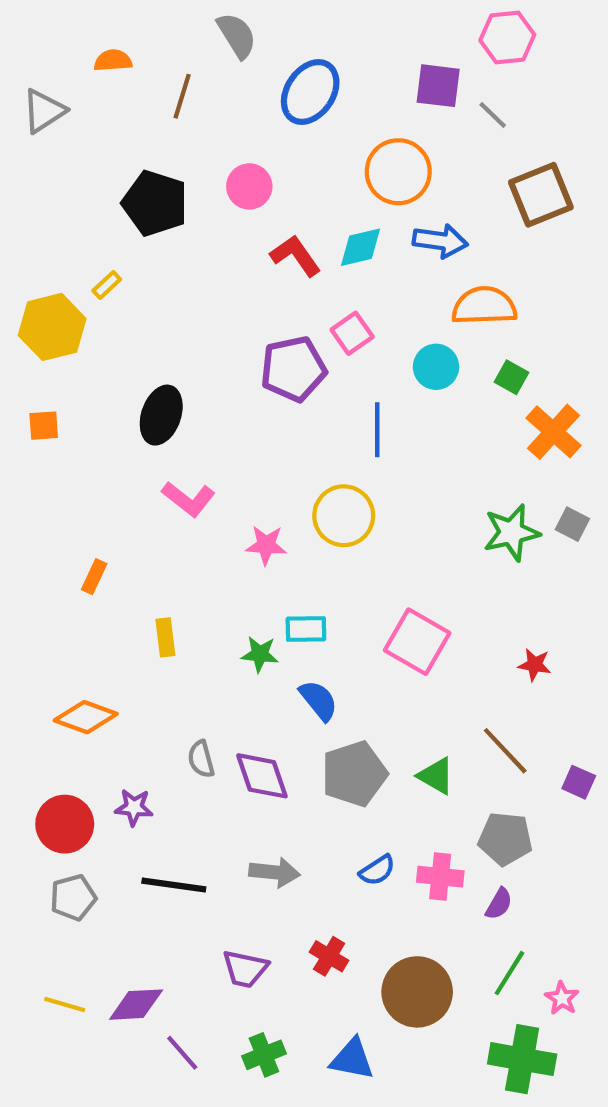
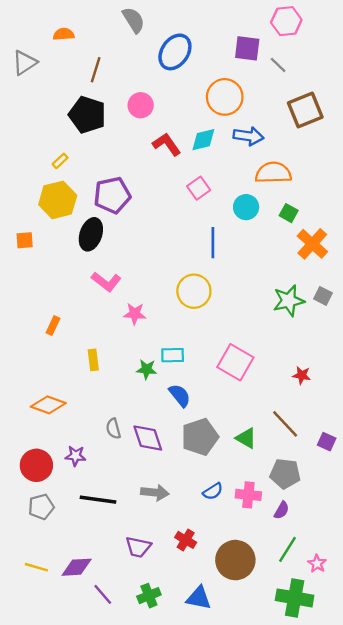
brown line: (182, 96) -> (96, 70), moved
yellow hexagon: (52, 327) -> (58, 200), moved
purple pentagon: (293, 369) -> (112, 195), moved
pink star: (266, 545) -> (135, 314), moved

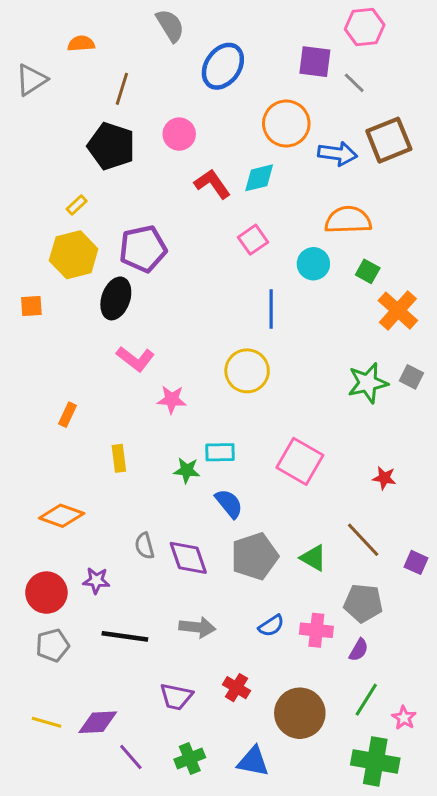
blue arrow: (248, 136) -> (338, 154), moved

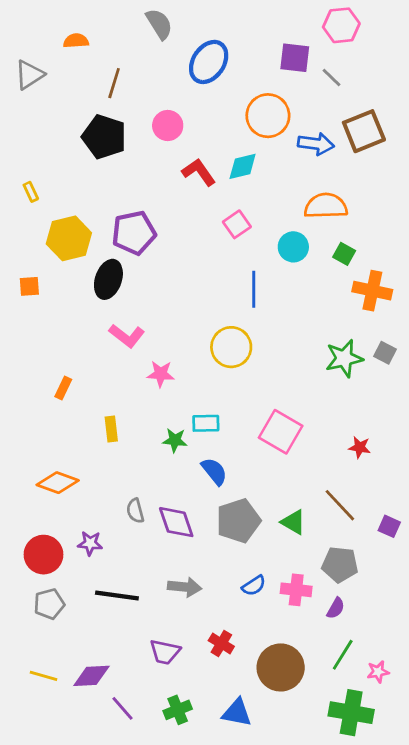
yellow rectangle: (77, 205) -> (31, 192), moved, turned -72
orange cross: (398, 311) -> (372, 291), turned -30
pink star: (404, 718) -> (378, 672), turned 30

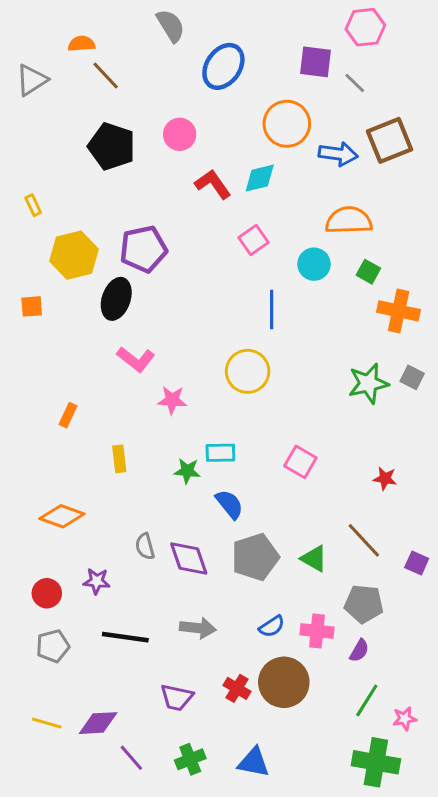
brown line: (114, 83) -> (106, 75), moved, turned -60
pink square: (281, 432) -> (300, 462), size x0.7
red circle: (44, 555) -> (47, 593), size x0.7
brown circle: (281, 667) -> (284, 682), moved

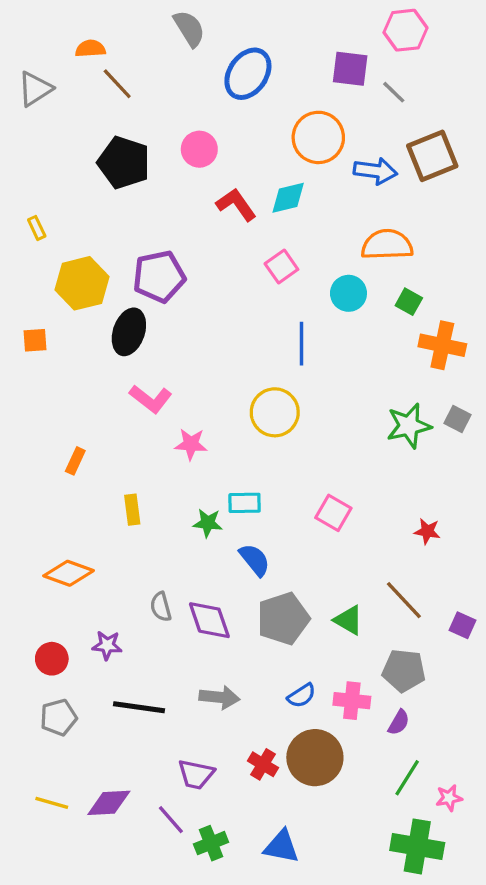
purple line: (131, 758) -> (171, 820), moved

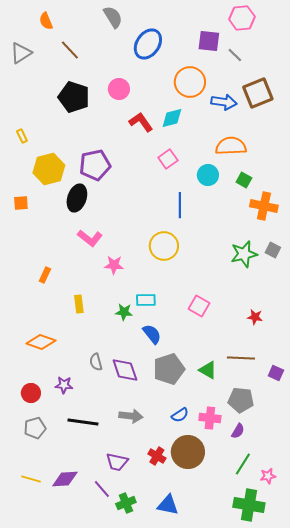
orange semicircle: (90, 49) -> (46, 21), moved, turned -108
brown line: (404, 600) -> (241, 358), turned -44

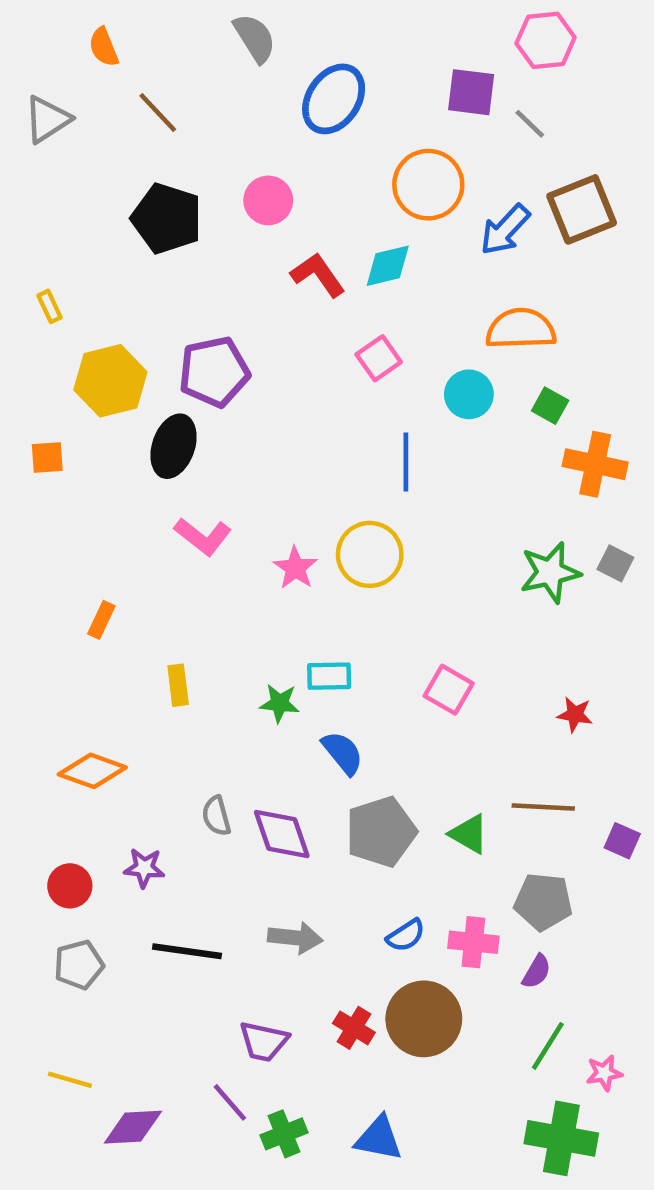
blue arrow: (224, 102) -> (505, 230), turned 125
pink star: (114, 265) -> (295, 568), moved, turned 30
purple diamond: (65, 479) -> (133, 1127), moved

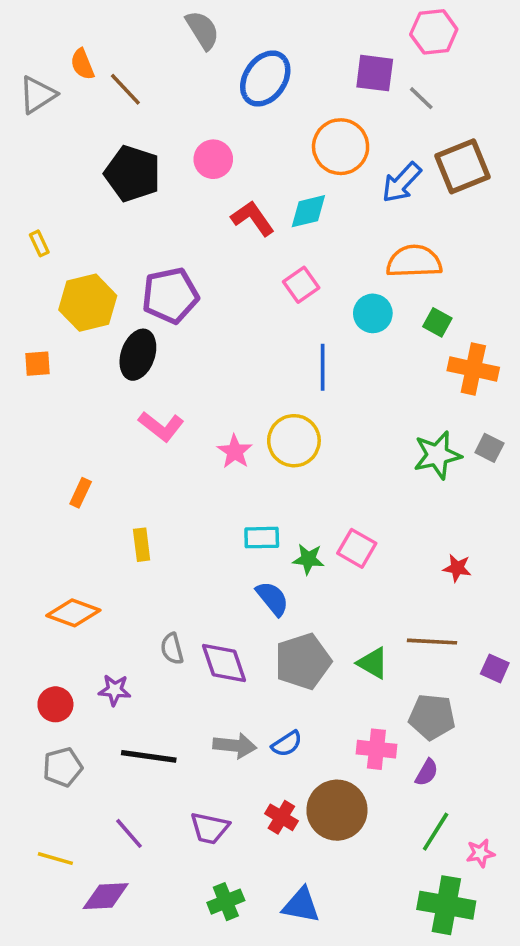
orange semicircle: (104, 47) -> (82, 64), moved
green star: (279, 703) -> (308, 559), moved
blue semicircle: (406, 935) -> (287, 744), moved
purple line: (230, 1102) -> (129, 833), moved

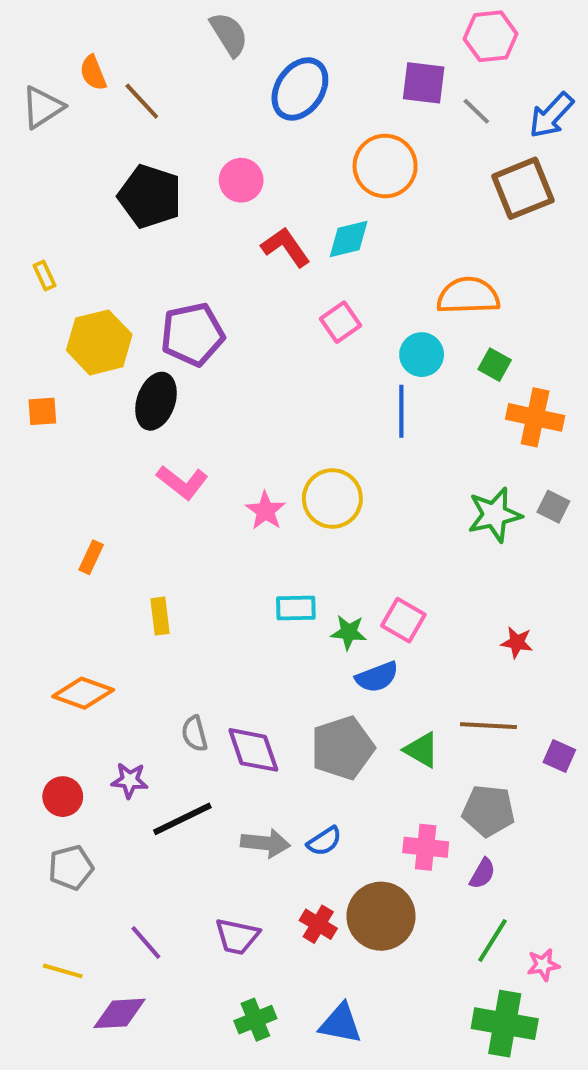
blue arrow: (402, 183) -> (551, 115), moved
blue line: (323, 367) -> (401, 411), moved
blue semicircle: (272, 599) -> (377, 677), moved, turned 108
black line: (149, 756) -> (182, 819), moved, turned -34

